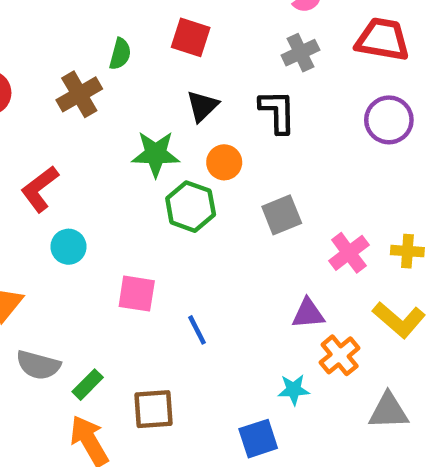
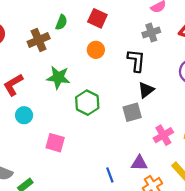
black triangle: (202, 106) -> (146, 90), moved
green star: (156, 154) -> (58, 77), moved
orange circle: (224, 162) -> (96, 50), moved
blue line: (197, 330) -> (110, 175), moved

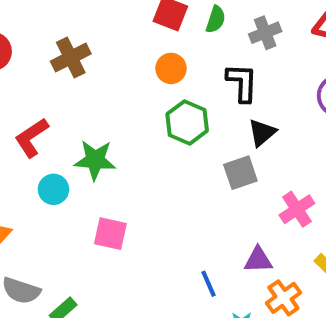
green semicircle: (61, 22) -> (216, 19), moved
green star: (58, 77) -> (95, 160), moved
green hexagon: (87, 103) -> (187, 122), moved

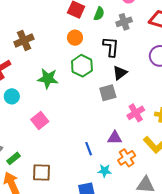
brown cross: (71, 58) -> (24, 40), moved
green star: (95, 160) -> (48, 79), moved
pink square: (110, 234) -> (40, 121), turned 36

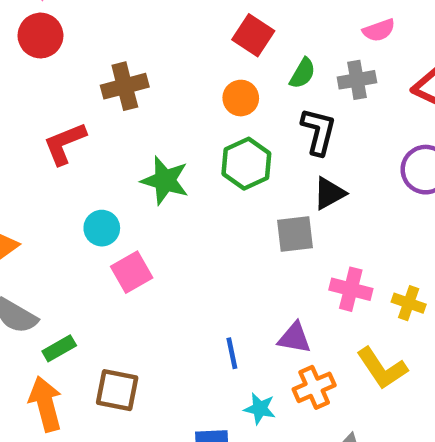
green semicircle: (99, 14) -> (303, 73), moved
cyan circle: (12, 96) -> (102, 228), moved
pink cross: (136, 113) -> (351, 289), turned 36

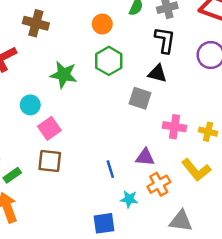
brown cross: (125, 86) -> (36, 23), turned 35
black L-shape: (319, 131) -> (165, 40), moved
black triangle: (329, 193) -> (157, 73), turned 48
gray square: (295, 234) -> (140, 98), turned 30
brown square: (117, 390) -> (50, 161), moved

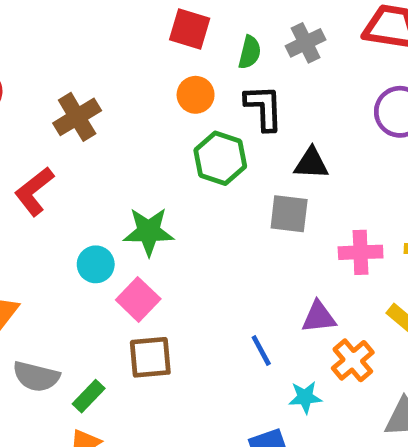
brown cross: (36, 23) -> (77, 117), turned -35
black L-shape: (165, 40) -> (264, 108), moved
green star: (64, 75) -> (149, 232), moved

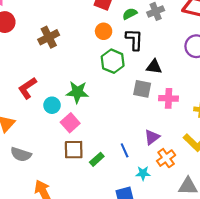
green semicircle: (250, 52) -> (130, 14), turned -136
red L-shape: (34, 191) -> (27, 88), moved
pink cross: (361, 252) -> (169, 98), moved
purple triangle: (319, 317) -> (152, 137), turned -35
green rectangle: (89, 396) -> (97, 159), moved

